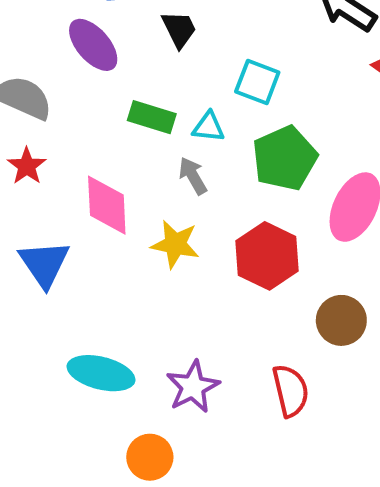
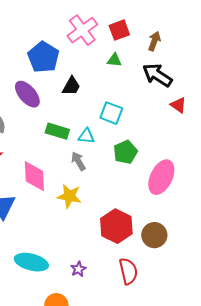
black trapezoid: (179, 29) -> (71, 86), turned 55
green pentagon: (285, 158) -> (125, 152), size x0.7
red hexagon: (267, 256) -> (116, 226), moved
purple star: (193, 387) -> (78, 269), size x0.6

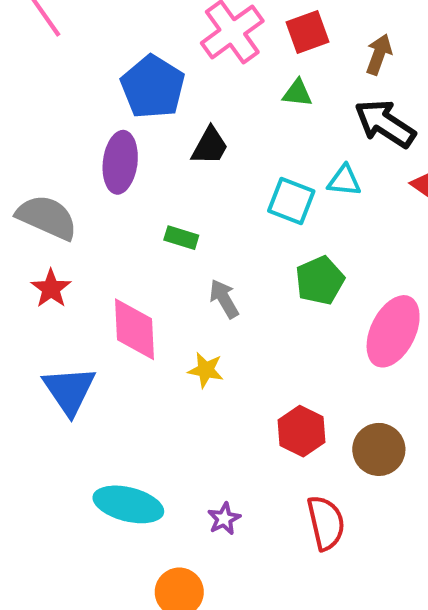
purple ellipse: (27, 94) -> (120, 162), turned 48
green rectangle: (57, 131) -> (181, 238), size x0.7
cyan triangle: (86, 136) -> (344, 181), moved
yellow star: (69, 196) -> (206, 370), size x0.7
red hexagon: (116, 226) -> (301, 431), size x0.7

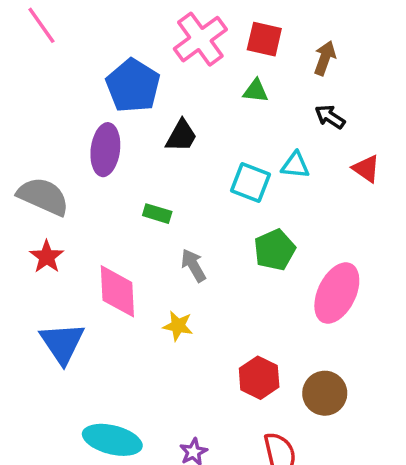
red square: (308, 32) -> (264, 39), turned 33
black arrow: (385, 124) -> (330, 117), size x0.6

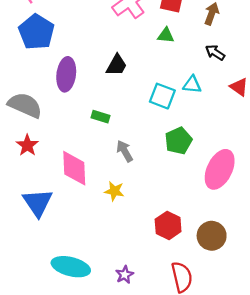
blue pentagon: (133, 86) -> (36, 32), moved

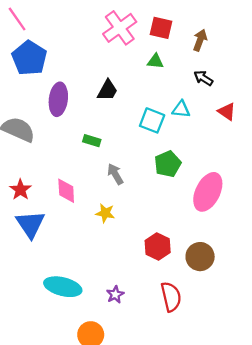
red star: (27, 145) -> (20, 190), moved
pink diamond: (74, 168) -> (66, 191), size x0.7

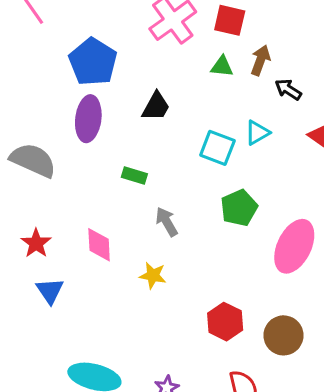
brown arrow: (200, 40) -> (260, 60), moved
blue pentagon: (29, 58) -> (93, 62), moved
cyan triangle: (181, 109) -> (257, 133), turned -36
blue triangle: (30, 224) -> (50, 291), size x0.7

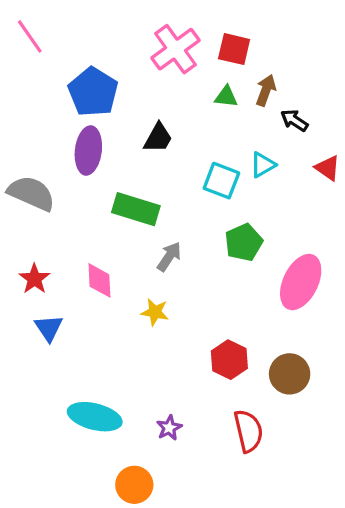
green rectangle: (134, 176) -> (136, 209), size x1.8
gray arrow: (167, 222) -> (169, 257), turned 64

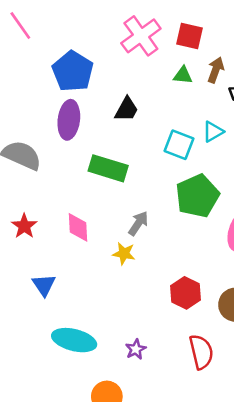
green pentagon: (244, 242) -> (197, 196), size x1.4
gray arrow: (169, 257) -> (138, 223), moved
blue triangle: (49, 328) -> (44, 285), moved

